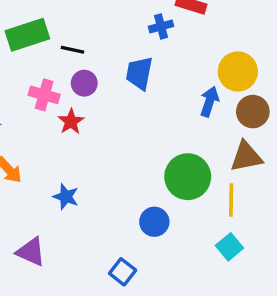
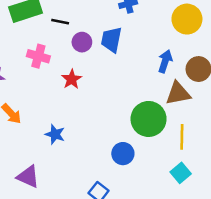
yellow circle: (238, 71) -> (187, 19), moved
purple circle: (84, 83) -> (82, 42), moved
red star: (71, 122) -> (72, 79), moved
brown triangle: (246, 157) -> (178, 93), moved

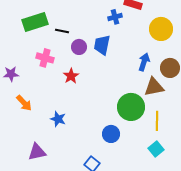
purple triangle: (28, 177) -> (37, 152), turned -36

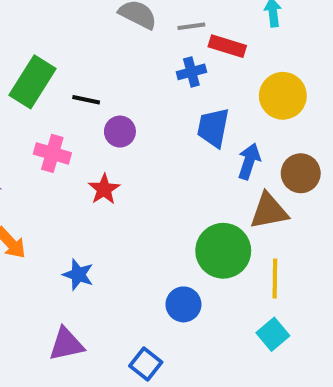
green rectangle: (35, 22) -> (32, 82), turned -40
blue trapezoid: (102, 45) -> (213, 128), moved
purple triangle: (37, 152) -> (66, 344), moved

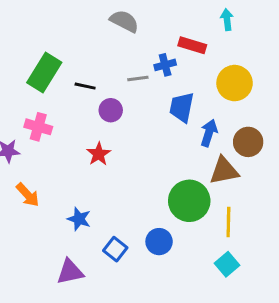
gray line: (191, 26) -> (138, 79), moved
pink cross: (52, 153) -> (38, 127), moved
blue square: (146, 364) -> (115, 249), moved

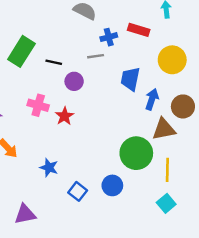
blue cross: (165, 65) -> (109, 37), moved
pink cross: (38, 127) -> (38, 105), moved
purple triangle: (70, 272) -> (25, 214), moved

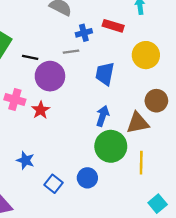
purple circle: (74, 81) -> (50, 76), size x1.6
blue arrow: (152, 99) -> (103, 116), moved
cyan square: (166, 203) -> (158, 204), moved

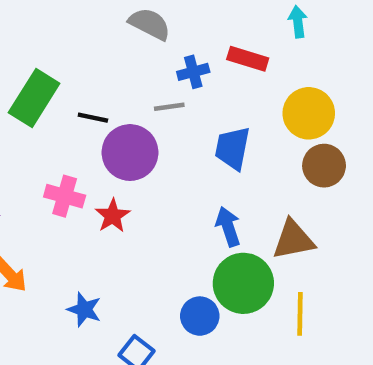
brown circle: (156, 101) -> (324, 166), moved
blue arrow: (103, 116) -> (228, 227), turned -36
blue circle: (87, 178) -> (200, 316), moved

